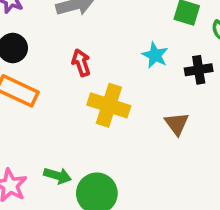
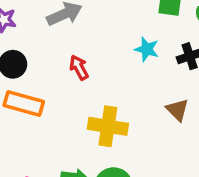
yellow cross: (109, 105) -> (108, 126), moved

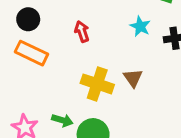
brown triangle: (177, 110) -> (133, 78), moved

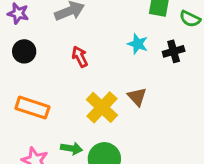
orange rectangle: (31, 53) -> (32, 108), moved
yellow cross: (97, 84) -> (102, 107), turned 32

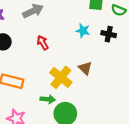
black cross: (174, 51) -> (109, 34), turned 32
green arrow: (72, 148) -> (48, 99), moved

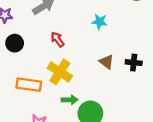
black cross: (109, 34) -> (134, 63), moved
yellow cross: (61, 77) -> (60, 72), moved

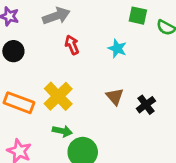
red arrow: (58, 39) -> (72, 45), moved
black cross: (134, 63) -> (146, 105), turned 35

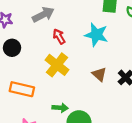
cyan star: (117, 48) -> (96, 35), size x1.5
yellow cross: (58, 96) -> (57, 65), moved

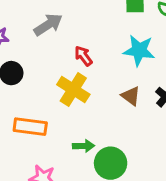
cyan star: (96, 35) -> (139, 50), moved
red arrow: (59, 36) -> (83, 56), moved

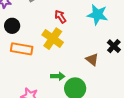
brown triangle: (131, 96) -> (92, 59), moved
orange rectangle: (30, 127) -> (22, 49), moved

